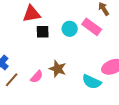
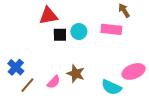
pink rectangle: (92, 27) -> (111, 29), turned -30
cyan circle: (70, 29) -> (79, 32), moved

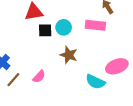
brown star: (76, 74) -> (69, 55), moved

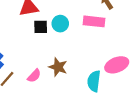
brown star: (69, 55) -> (58, 67), moved
cyan semicircle: (95, 82) -> (94, 81), turned 72

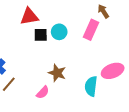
pink rectangle: (94, 21) -> (91, 30), turned -72
pink semicircle: (34, 76) -> (43, 92), moved

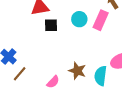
cyan circle: (59, 32) -> (79, 19), moved
brown star: (57, 73) -> (77, 71), moved

